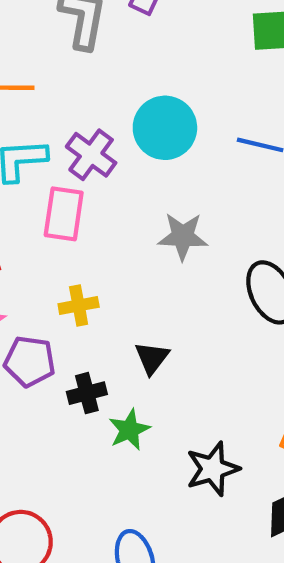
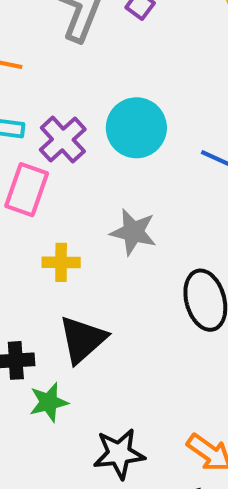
yellow cross: (79, 305) -> (61, 262), moved
black triangle: (152, 358) -> (83, 340), size x1.5

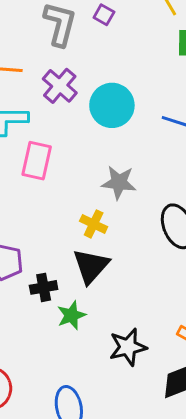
purple cross: (63, 140) -> (60, 86), moved
yellow cross: (61, 262) -> (94, 224), moved, turned 32

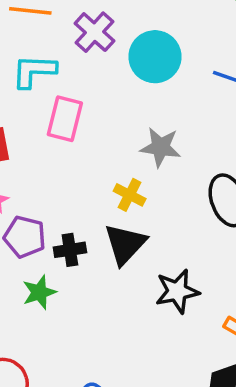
black cross: (44, 287) -> (70, 250), moved
green star: (71, 315) -> (39, 292), moved
black star: (128, 347) -> (177, 291), moved

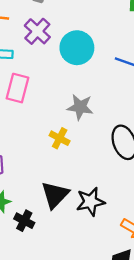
black triangle: (125, 244) -> (55, 195), moved
black cross: (70, 250) -> (24, 221), moved, turned 36

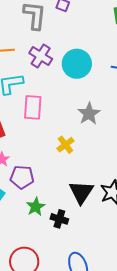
gray star: (80, 107) -> (89, 114), turned -30
yellow cross: (60, 138) -> (65, 145), moved, turned 36

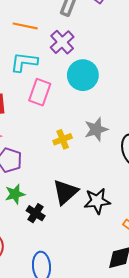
cyan circle: (77, 64) -> (83, 75), moved
gray star: (89, 114) -> (96, 129), moved

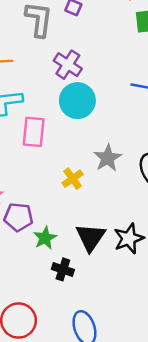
purple cross: (62, 42) -> (68, 65), moved
green star: (15, 194) -> (45, 238), moved

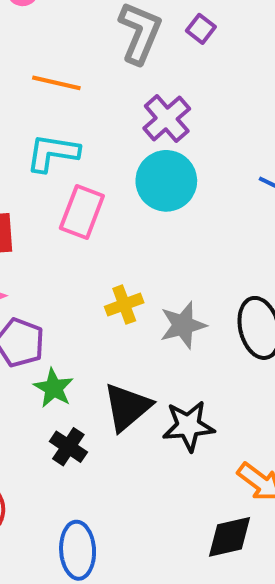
gray star: (108, 158) -> (183, 325), moved
green star: (45, 238) -> (54, 388), turned -30

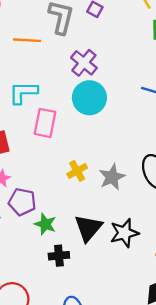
orange line: (56, 83) -> (27, 40), moved
black cross: (68, 447) -> (59, 256), turned -30

